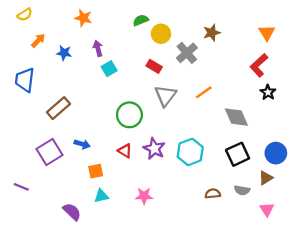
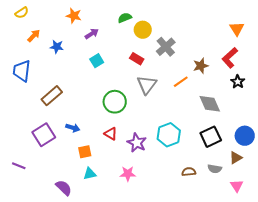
brown star: (212, 33) -> (201, 66), moved
purple arrow: (98, 48) -> (92, 34), moved, turned 72
purple star: (154, 149) -> (137, 143), moved

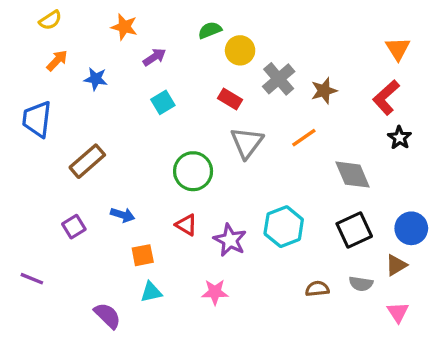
yellow semicircle: (22, 13) -> (50, 20), moved
brown star: (201, 66) -> (324, 91), moved
purple square: (44, 135) -> (74, 227), size x0.6

